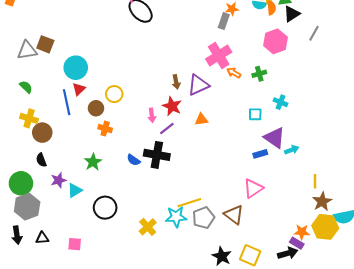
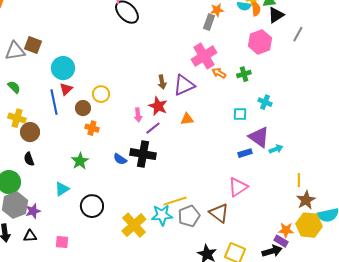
purple star: (58, 180) -> (33, 211), moved
yellow cross: (148, 227) -> (134, 225), size x1.4

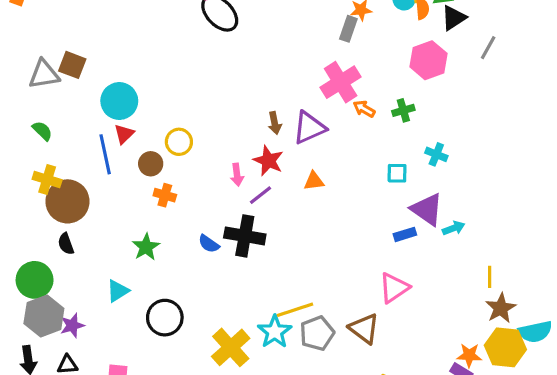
brown circle: (30, 132) -> (67, 201), size x1.4
cyan star: (162, 215) -> (275, 332), turned -30

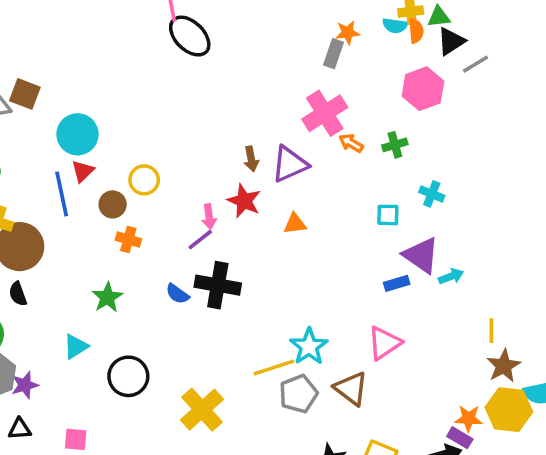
gray line: (488, 48) -> (476, 64), moved, turned 30
purple line: (261, 195) -> (200, 240), moved
cyan star: (275, 332) -> (309, 346), moved

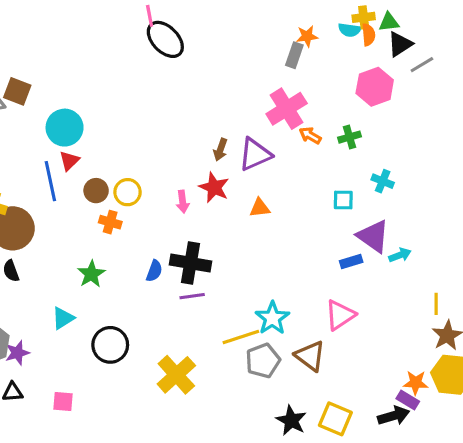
brown arrow: (251, 159) -> (220, 150), turned 30
yellow circle: (144, 180) -> (128, 192), moved
purple line: (200, 240) -> (192, 296), moved, turned 30
blue semicircle: (177, 294) -> (154, 271), turned -105

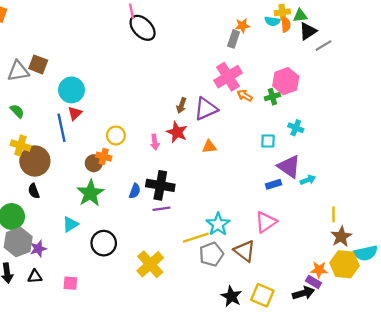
pink hexagon: (375, 87) -> (286, 81), moved
brown circle: (96, 191) -> (94, 163), moved
green star: (91, 274) -> (90, 193), size x1.4

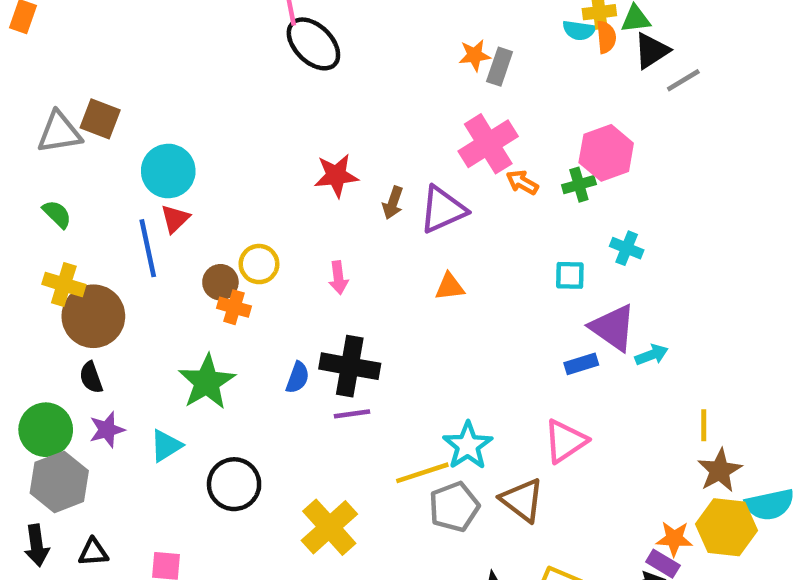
orange star: (242, 26) -> (475, 55), moved
red star: (177, 132) -> (336, 176), moved, turned -30
brown circle: (94, 163) -> (220, 282), moved
purple star: (38, 249) -> (107, 430), moved

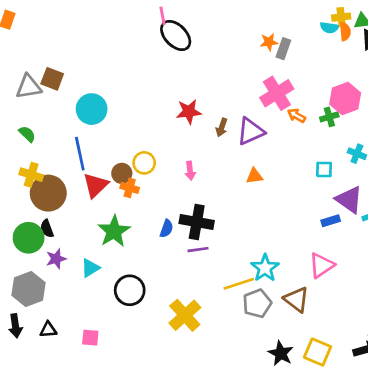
red triangle: (175, 219) -> (96, 185), moved, size x1.5
green circle: (46, 430) -> (29, 238), moved

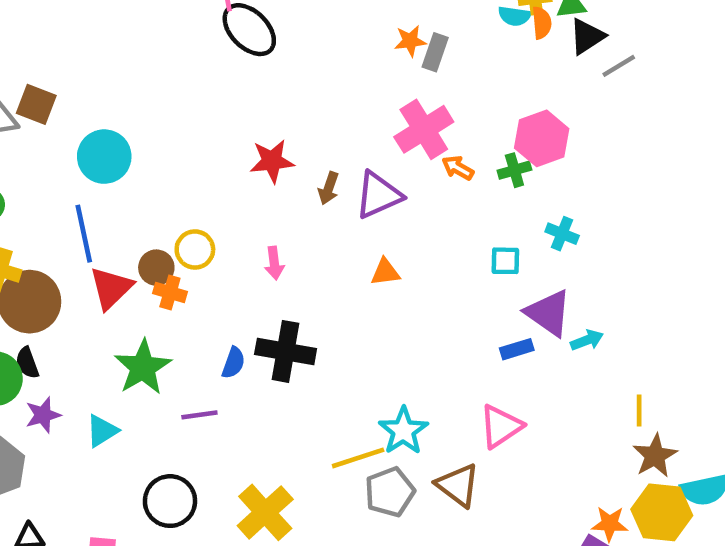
purple line: (198, 250) -> (199, 415), moved
black circle: (130, 290) -> (170, 501), moved

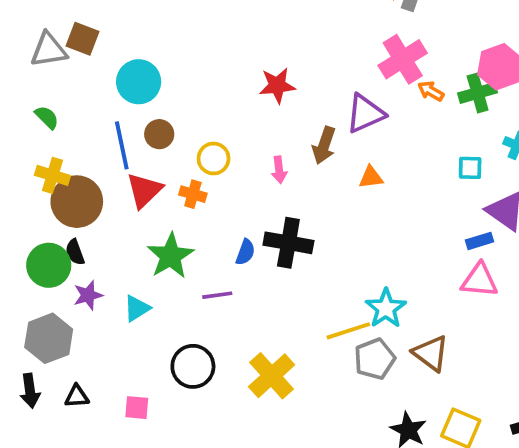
green cross: (514, 170) -> (478, 93), size x1.4
brown arrow: (329, 188) -> (324, 145), moved, size x1.4
brown circle: (156, 268) -> (159, 134), moved
pink triangle: (501, 426) -> (479, 280), moved, turned 39

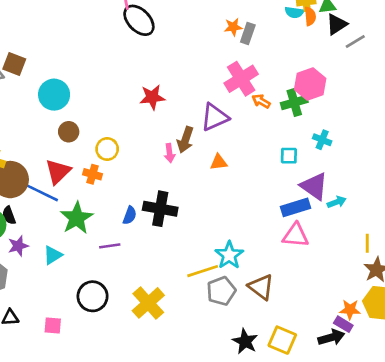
blue line: (122, 145) -> (42, 193), moved, turned -52
pink arrow: (279, 170) -> (169, 153), moved
blue rectangle: (479, 241) -> (296, 207), size x1.5

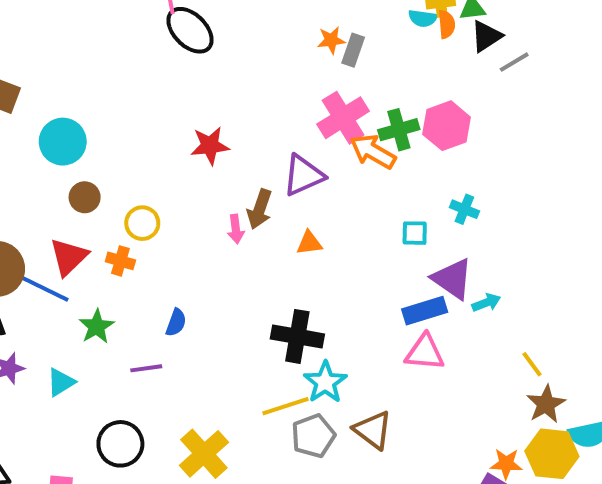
orange arrow: (261, 101) -> (373, 152), size x1.6
green cross: (294, 103) -> (399, 130), moved
black cross: (160, 209) -> (297, 336), moved
green star: (77, 218) -> (97, 327), size x0.7
yellow line: (367, 243) -> (532, 364), turned -36

